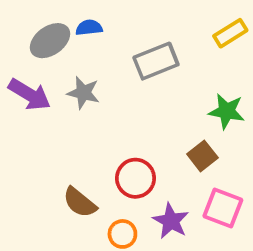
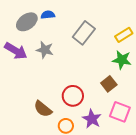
yellow rectangle: (230, 33) -> (124, 35), moved
gray rectangle: (156, 61) -> (84, 33), turned -30

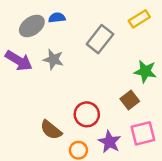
yellow rectangle: (124, 35) -> (139, 19), moved
pink square: (120, 112) -> (143, 133), turned -35

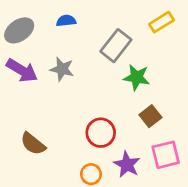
gray ellipse: (32, 26) -> (19, 30), moved
green star: (145, 71) -> (137, 77), moved
brown semicircle: (51, 130) -> (33, 144), moved

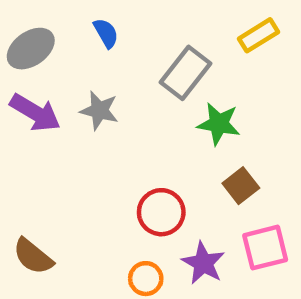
blue semicircle: (66, 21) -> (106, 33), turned 66
brown semicircle: (33, 144) -> (33, 256), moved

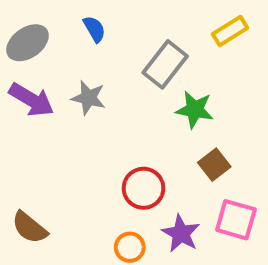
pink square: (265, 248) -> (236, 220), turned 30

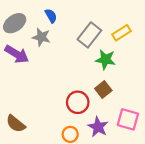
yellow rectangle: (230, 31) -> (121, 33), moved
gray star: (88, 98) -> (41, 37), moved
brown square: (214, 165) -> (103, 89), moved

